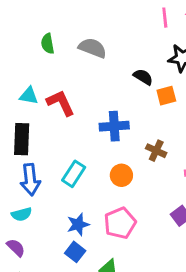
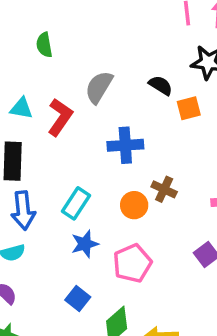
gray semicircle: (92, 48) -> (99, 87), moved, turned -80
red L-shape: (61, 103) -> (60, 117), turned 60
brown cross: (156, 151) -> (164, 189), moved
blue star: (78, 224) -> (85, 244), moved

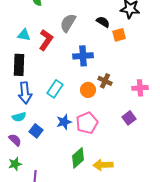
blue star: (85, 244) -> (64, 122), moved
blue square: (78, 299) -> (36, 131), moved

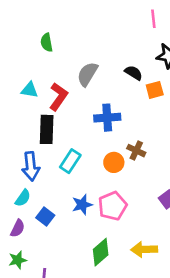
black rectangle: (19, 65) -> (47, 129), moved
cyan semicircle: (19, 117) -> (23, 198), turned -40
purple semicircle: (15, 140) -> (18, 228), turned 72
yellow arrow: (103, 165) -> (144, 249), moved

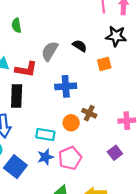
black semicircle: (134, 73) -> (80, 46), moved
red L-shape: (58, 97) -> (26, 69), turned 65
cyan rectangle: (70, 161) -> (45, 135), moved, turned 66
blue square: (45, 216) -> (15, 167), size x1.5

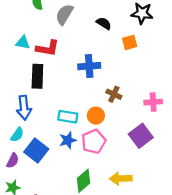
gray semicircle: (50, 51) -> (64, 14), moved
orange circle: (71, 123) -> (96, 116), moved
purple square: (115, 153) -> (141, 136), size x1.5

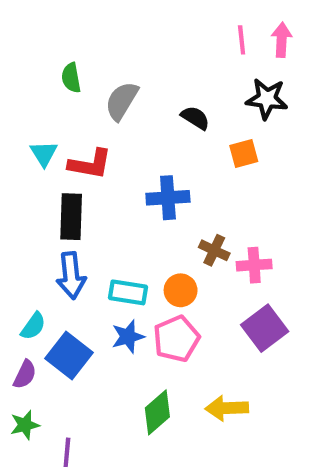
cyan triangle: (23, 42) -> (44, 154), turned 48
pink cross: (153, 102) -> (254, 265), moved
blue arrow: (24, 108) -> (71, 276), moved

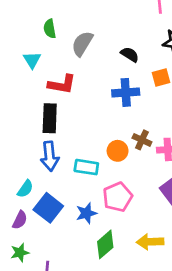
cyan triangle: (44, 154) -> (32, 60), moved
blue cross: (168, 198) -> (126, 92), moved
orange circle: (181, 290) -> (118, 151), moved
blue star: (128, 337) -> (86, 213), moved

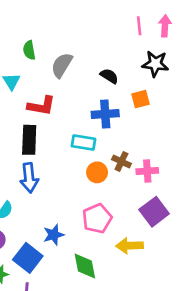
cyan rectangle: (86, 167) -> (83, 143), moved
blue square: (48, 208) -> (28, 258), moved
blue star: (86, 213) -> (54, 235), moved
yellow arrow: (150, 242) -> (130, 246), moved
green diamond: (105, 244) -> (85, 266), turned -60

